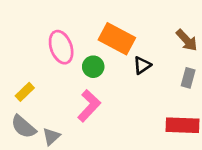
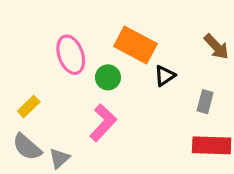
gray rectangle: (188, 78) -> (205, 102), moved

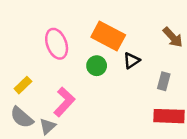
green circle: (108, 77) -> (97, 66), moved
pink L-shape: (103, 123) -> (64, 102), moved

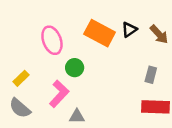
black triangle: (131, 61) -> (129, 30), moved
green circle: (97, 66) -> (75, 68), moved
gray triangle: (48, 126) -> (77, 116), moved, turned 42

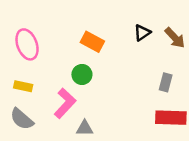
orange rectangle: (100, 33) -> (92, 42), moved, size x0.7
pink ellipse: (52, 40) -> (27, 44), moved
yellow rectangle: (21, 78) -> (23, 86), turned 56

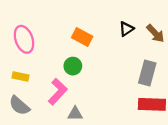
gray rectangle: (166, 82) -> (147, 73), size x1.5

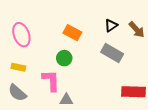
gray rectangle: (147, 73) -> (112, 53), moved, turned -75
pink L-shape: (58, 92) -> (51, 81), turned -45

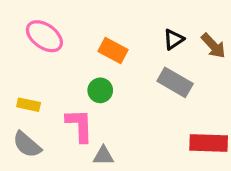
pink ellipse: (21, 35) -> (44, 36), moved, turned -35

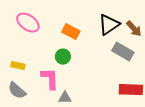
black triangle: (174, 39) -> (109, 25), size x1.6
gray rectangle: (175, 82) -> (123, 52), moved

